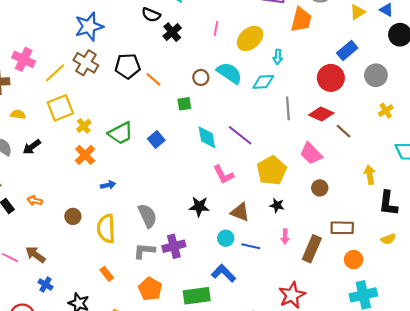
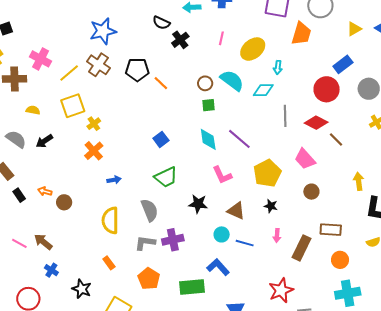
green square: (184, 104) -> (208, 105), moved
green trapezoid: (121, 133) -> (166, 177), moved
brown circle: (73, 216) -> (64, 202), moved

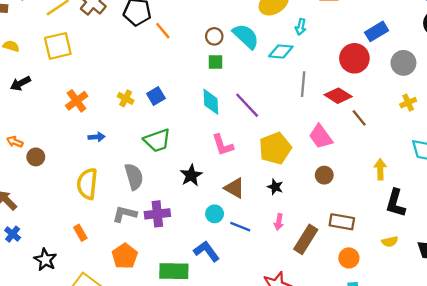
yellow cross: (94, 124) -> (126, 98), moved, turned -32
black star: (198, 204) -> (191, 175), turned 30

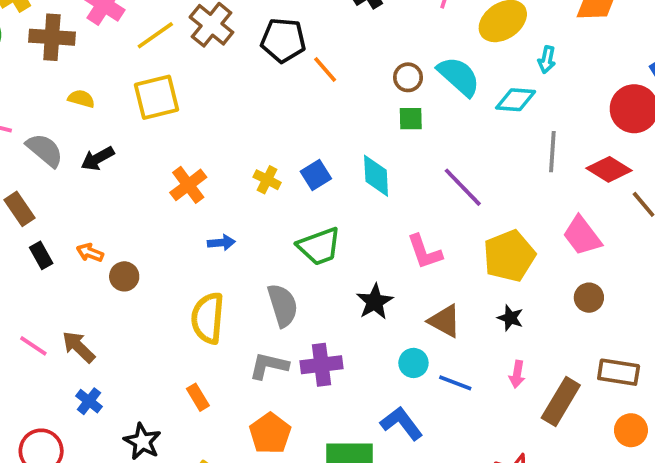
cyan diamond: (211, 102) -> (376, 176), moved

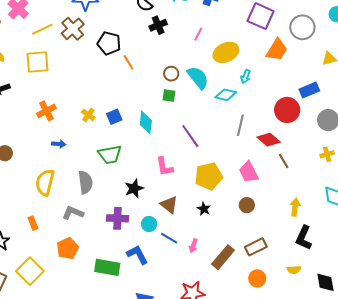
purple cross: (321, 365) -> (118, 218), moved
brown rectangle: (619, 372) -> (256, 247), turned -45
pink arrow: (517, 374) -> (193, 246), moved

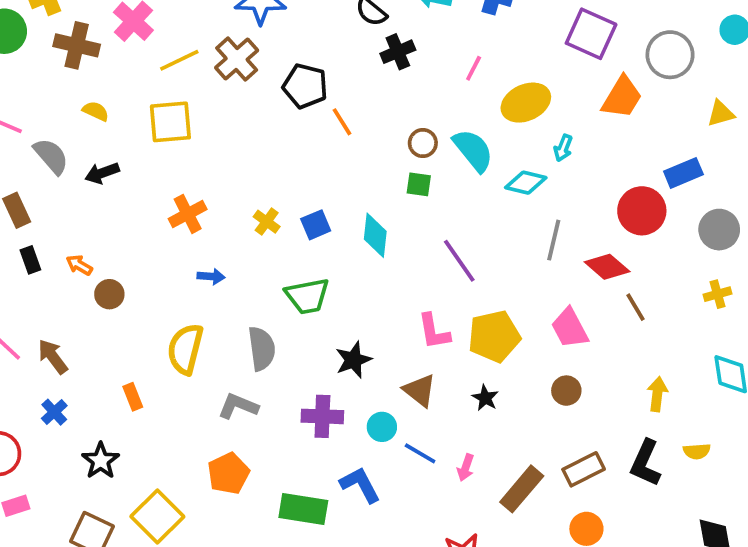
pink L-shape: (165, 167) -> (434, 331), moved
orange rectangle: (33, 223) -> (133, 397), moved
black L-shape: (304, 238) -> (646, 463), moved
yellow semicircle: (294, 270) -> (697, 451), moved

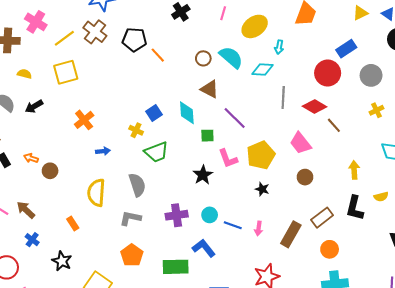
green square: (419, 184) -> (207, 136), moved
yellow cross: (267, 222) -> (136, 130), moved
black star: (353, 360) -> (203, 175), moved
brown triangle: (420, 390) -> (210, 89), moved

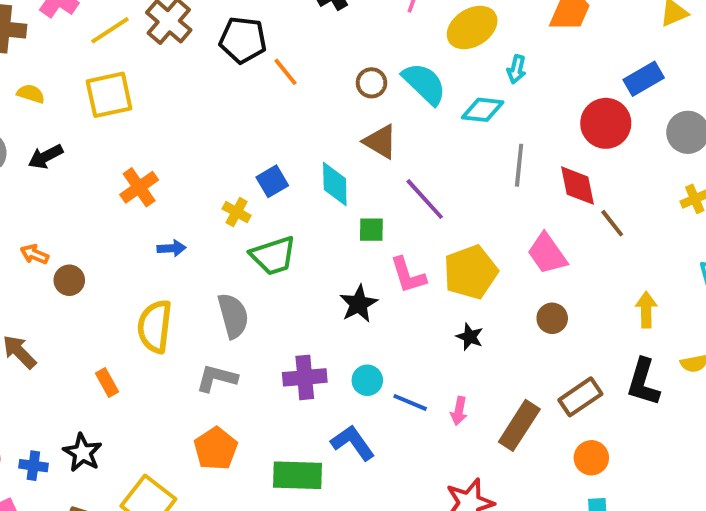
red diamond: (315, 107) -> (577, 186), turned 45
blue cross: (32, 240) -> (33, 466), moved, turned -32

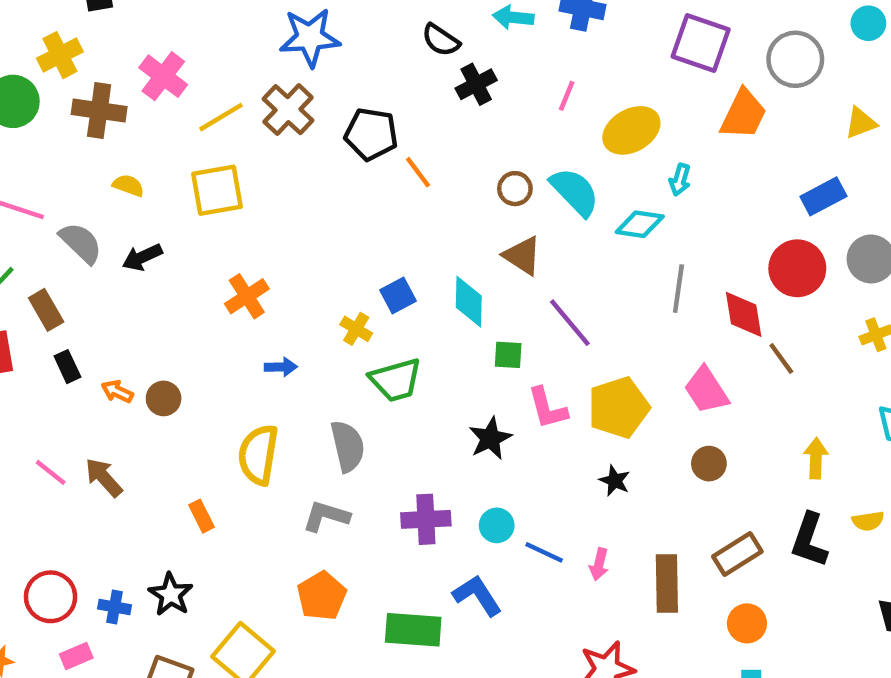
red circle: (606, 123) -> (797, 268), moved
orange arrow: (34, 254) -> (117, 391), moved
brown rectangle: (519, 425) -> (667, 584), turned -36

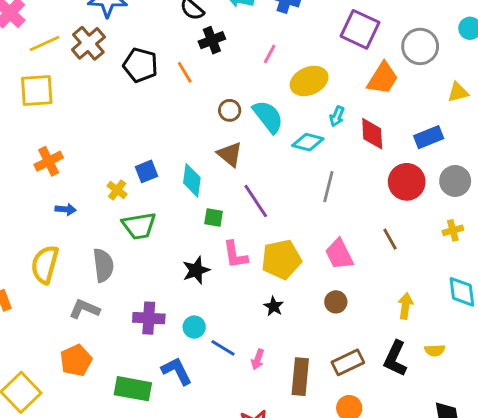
orange line: (418, 172) -> (185, 72), moved
red diamond: (744, 314) -> (372, 134), moved

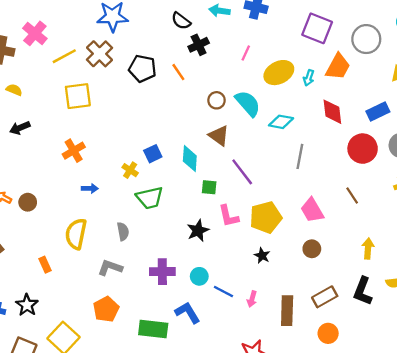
yellow square: (37, 91) -> (78, 96), moved
cyan arrow: (337, 116) -> (309, 78), moved
gray semicircle: (103, 265) -> (123, 231), size x0.7

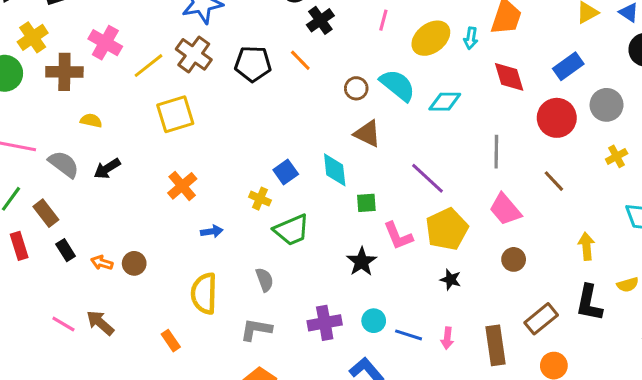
gray line: (300, 156) -> (496, 152), moved
purple line: (242, 172) -> (428, 178), moved

